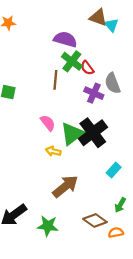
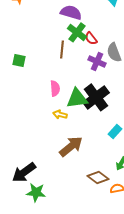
pink semicircle: (48, 123) -> (55, 88), turned 35
green triangle: (72, 134) -> (77, 98), turned 30
green star: (48, 226) -> (36, 192), moved

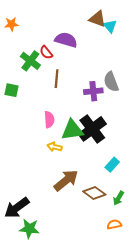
green cross: (77, 32) -> (30, 61), moved
red semicircle: (91, 38) -> (46, 52), moved
purple cross: (97, 61) -> (93, 91), turned -30
brown diamond: (98, 177) -> (94, 193), moved

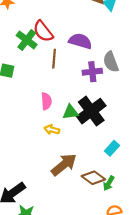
purple semicircle: (66, 40) -> (80, 41), moved
red semicircle: (46, 52) -> (43, 31), size x1.5
green triangle: (72, 130) -> (70, 112), size x0.7
green arrow: (118, 198) -> (109, 183), moved

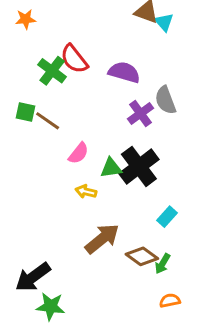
brown line: (54, 59) -> (48, 121), moved, turned -60
purple cross: (92, 72) -> (140, 113), turned -30
pink semicircle: (46, 101) -> (79, 153), turned 42

